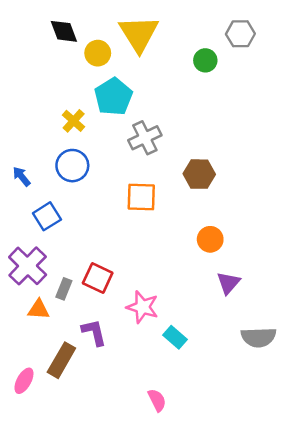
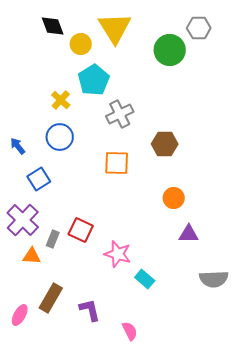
green circle: (205, 60) -> (170, 50), size x1.6
purple triangle: (228, 283) -> (189, 234), turned 50
purple L-shape: (94, 332) -> (90, 310), moved

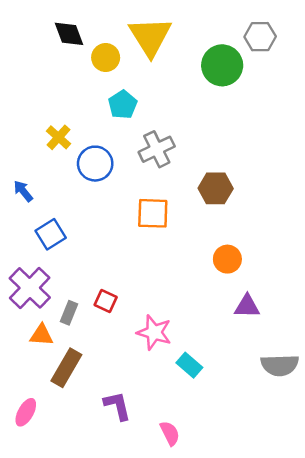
cyan pentagon: (94, 80) -> (123, 105), size x0.7
yellow cross: (61, 100) -> (59, 137), moved
blue circle: (60, 137) -> (95, 164), moved
red square: (81, 230) -> (106, 301), size x0.7
brown rectangle: (51, 298) -> (66, 368), moved

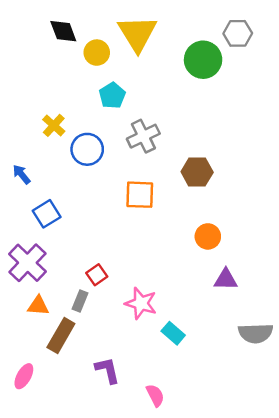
red square: (106, 301) -> (97, 275), turned 30
gray rectangle: (69, 313) -> (80, 301), moved

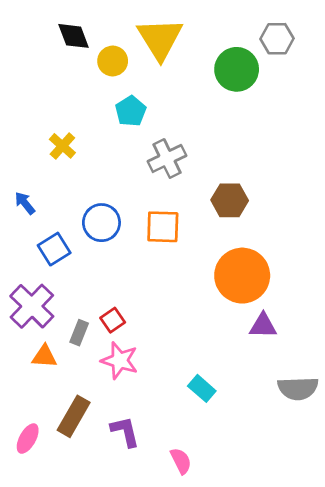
blue circle: (87, 149) -> (101, 223), moved
orange circle: (208, 236) -> (242, 276), size x1.8
gray rectangle: (80, 301) -> (79, 333), moved
pink star: (141, 303) -> (120, 361), moved
brown rectangle: (61, 336) -> (74, 416), moved

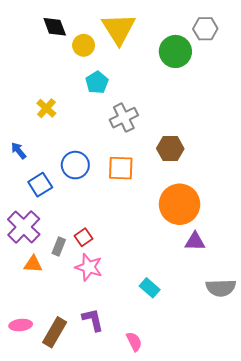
brown rectangle: (74, 416) -> (55, 332), moved
pink ellipse: (28, 439) -> (21, 325), turned 55

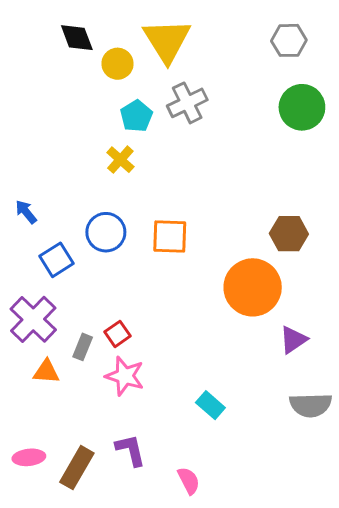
green circle: (175, 51) -> (302, 107), moved
yellow cross: (46, 108) -> (120, 160), moved
gray cross: (124, 118) -> (187, 103), moved
brown hexagon: (170, 149) -> (289, 234), moved
purple triangle: (195, 241) -> (293, 340), moved, turned -35

